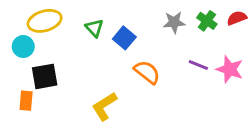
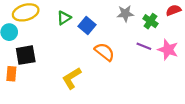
green cross: (207, 21) -> (150, 21), moved
green triangle: (94, 28) -> (64, 18), turned 40

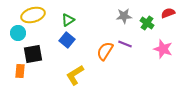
blue square: (87, 26) -> (67, 40), moved
purple line: (144, 46) -> (125, 44), moved
orange semicircle: (104, 52) -> (105, 51), turned -96

